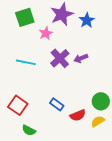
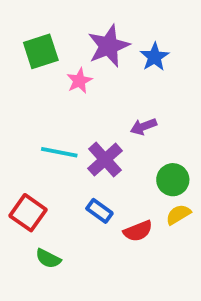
purple cross: (60, 58) -> (105, 160), moved
cyan line: (26, 62) -> (59, 152), moved
green circle: (101, 101) -> (173, 180), moved
yellow semicircle: (98, 121) -> (178, 215), moved

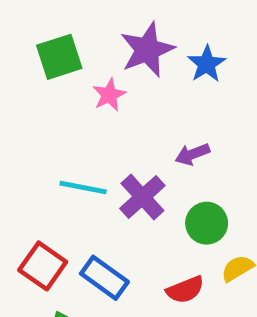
green circle: (173, 180) -> (207, 223), moved
blue rectangle: (99, 211) -> (104, 278), moved, size x1.4

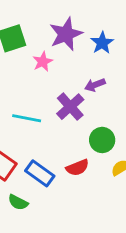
purple arrow: (192, 154) -> (95, 85), moved
purple cross: (142, 197) -> (70, 107), moved
red semicircle: (185, 290) -> (77, 168), moved

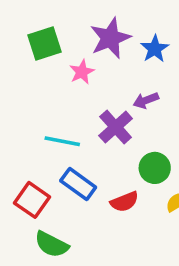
blue rectangle: (40, 173) -> (78, 184), moved
green semicircle: (18, 202) -> (52, 244), size x1.4

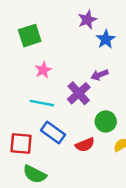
purple star: (110, 38) -> (87, 20), moved, size x0.7
pink star: (82, 72) -> (43, 70), moved
red square: (32, 200) -> (21, 144), turned -30

